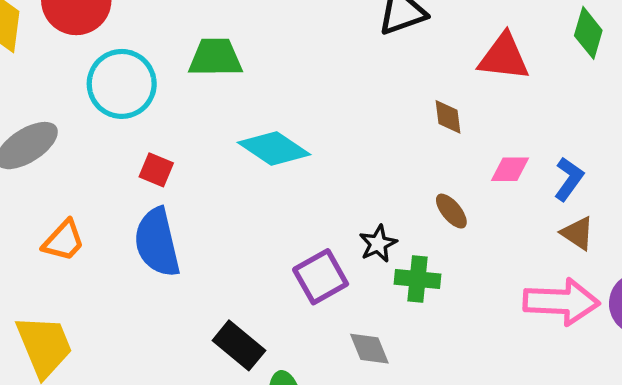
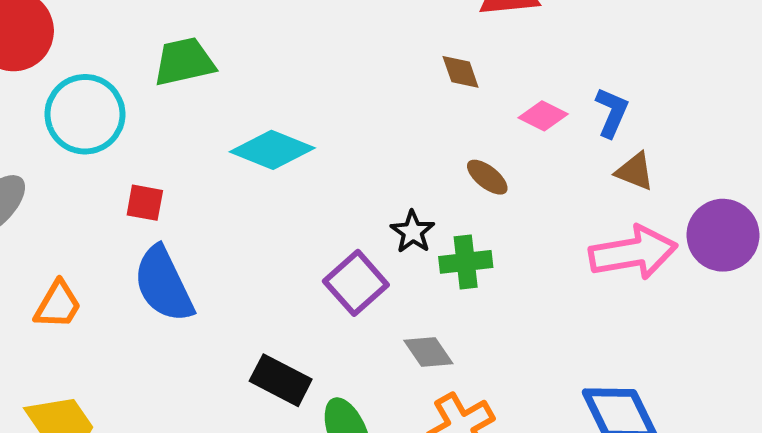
pink diamond: (510, 169) -> (543, 116), turned 39

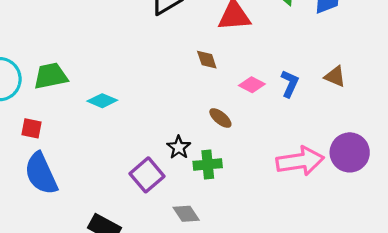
green trapezoid: (184, 62) -> (51, 76), moved
cyan diamond: (272, 150) -> (102, 101), size x0.7
brown triangle: (635, 171) -> (335, 76), moved

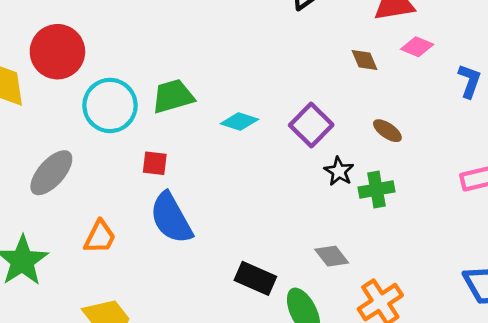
pink diamond: (252, 85) -> (417, 47), moved
purple square: (147, 175) -> (311, 125), moved
gray diamond: (186, 214) -> (332, 256), moved

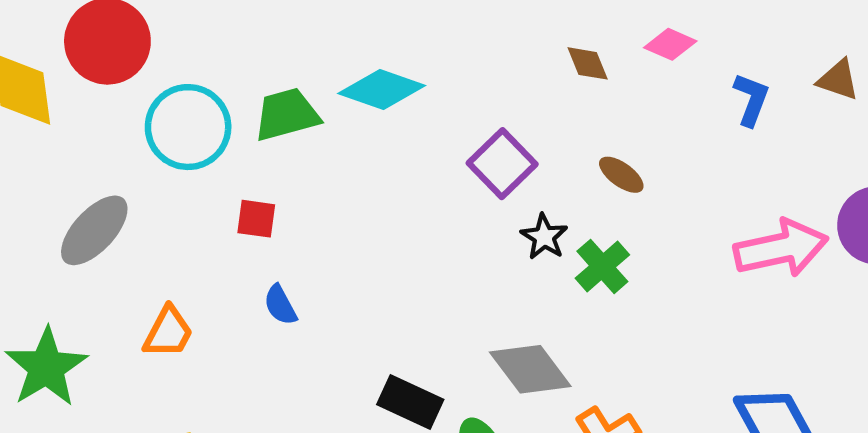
cyan diamond: (239, 122) -> (382, 89), moved, size x1.4
green cross: (376, 190) -> (602, 266), turned -32
blue semicircle: (171, 218) -> (280, 305), size x0.5
gray diamond: (332, 256) -> (530, 369), size x1.5

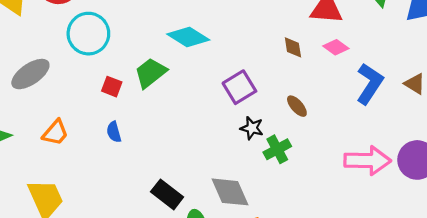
blue L-shape: (751, 99) -> (370, 84), size x1.5
green trapezoid: (287, 115) -> (151, 73), moved, turned -36
black star: (544, 237) -> (252, 128), turned -30

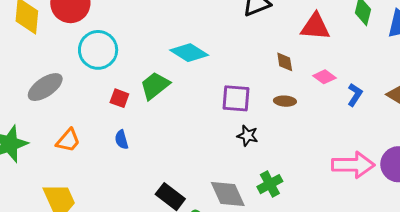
pink diamond: (336, 47) -> (324, 77), moved
blue L-shape: (370, 84) -> (355, 95), size x0.6
purple square: (239, 87) -> (236, 98), turned 36
brown ellipse: (297, 106) -> (285, 101), moved, turned -45
green cross: (277, 149) -> (270, 184), moved

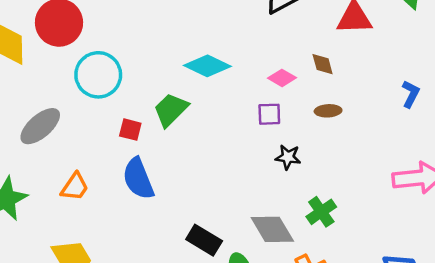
pink diamond: (324, 77) -> (282, 78), moved
purple square: (236, 98) -> (269, 114), size x0.7
blue semicircle: (122, 140) -> (138, 179), size x1.8

